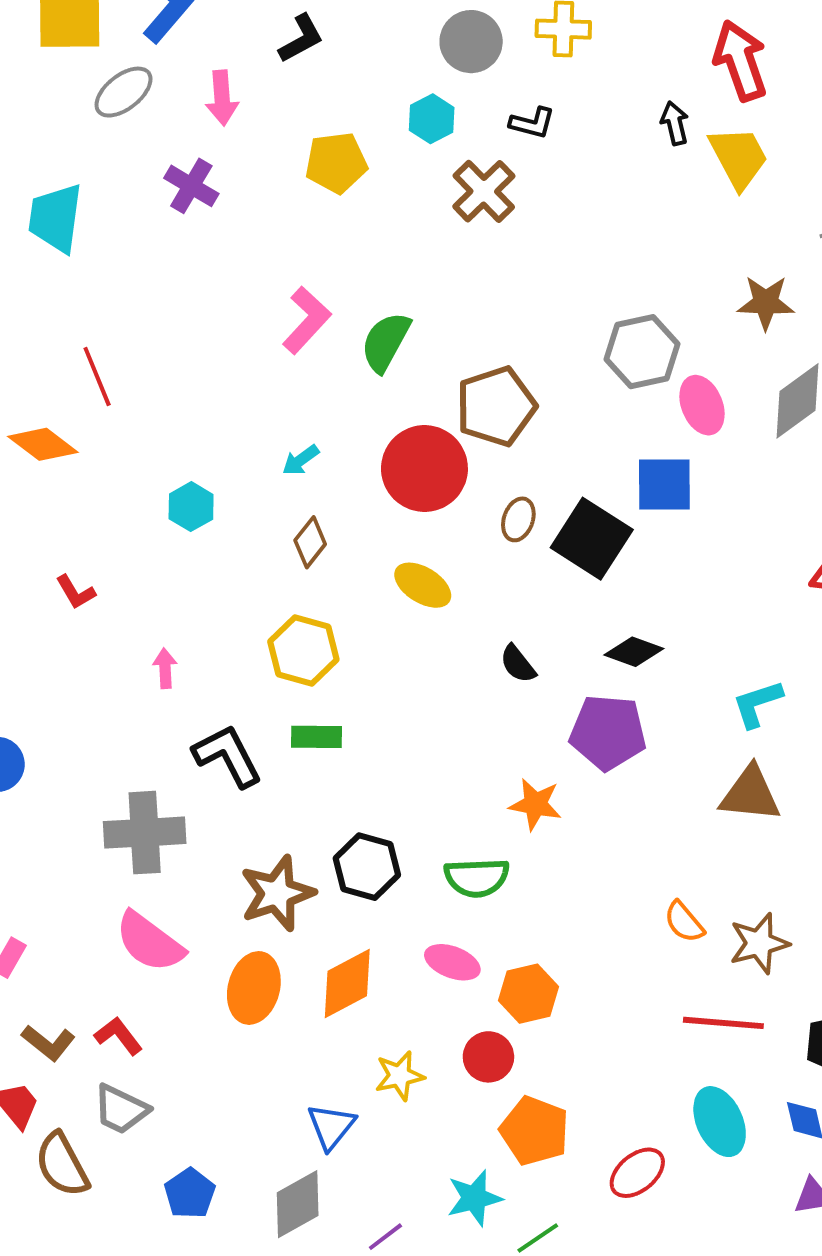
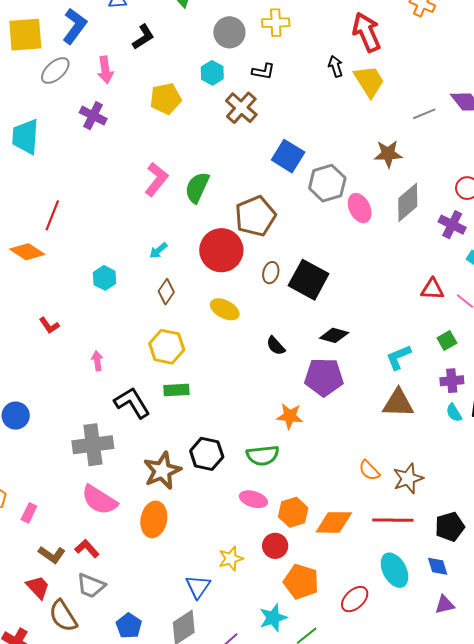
red line: (97, 376) -> (52, 215), turned 48
blue square: (664, 485) -> (288, 156), moved, turned 36
orange diamond: (347, 983) -> (334, 522), moved, turned 33

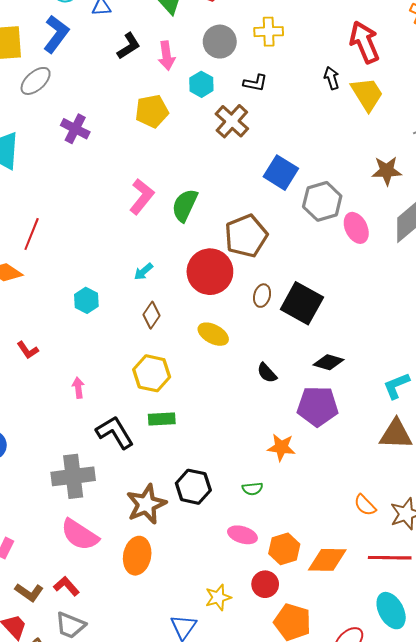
pink arrow: (105, 70) -> (166, 56), moved
green semicircle: (263, 455) -> (252, 489), size x0.6

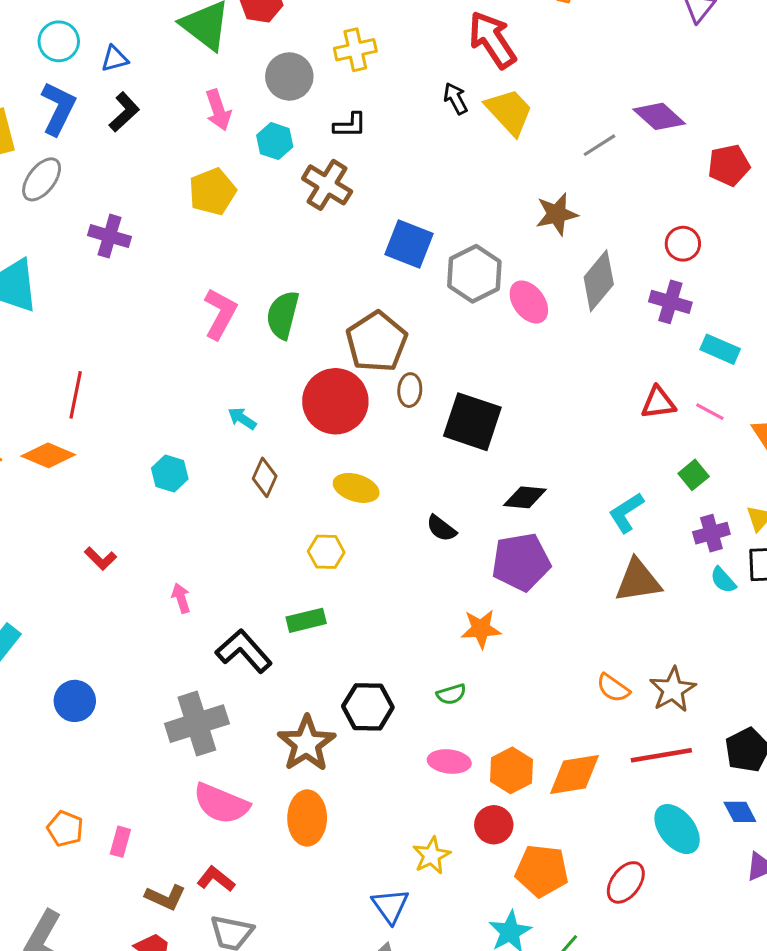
black L-shape: (129, 46) -> (124, 112), moved
cyan arrow: (143, 272) -> (242, 418), turned 84
brown ellipse: (262, 296) -> (410, 390), moved
yellow hexagon: (152, 373) -> (326, 552), moved, size x0.7

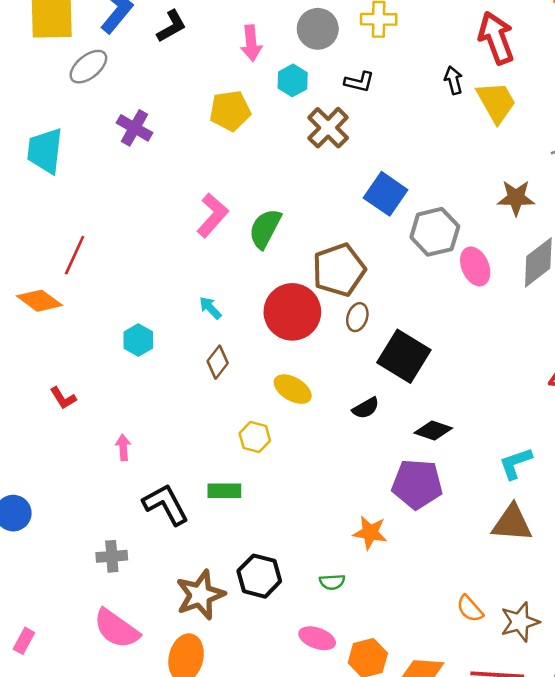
black semicircle: (441, 528) -> (366, 408), moved, turned -80
gray cross: (197, 724) -> (112, 556), size x0.6

